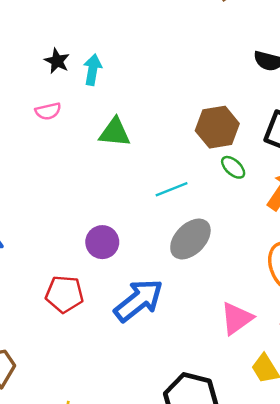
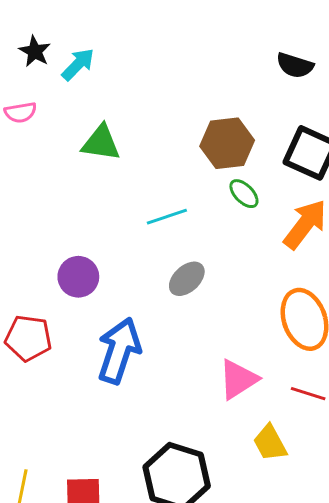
cyan arrow: (93, 70) -> (78, 64), turned 32
gray ellipse: (190, 239) -> (187, 279), size x0.7
blue arrow: (139, 300) -> (119, 351), turned -36

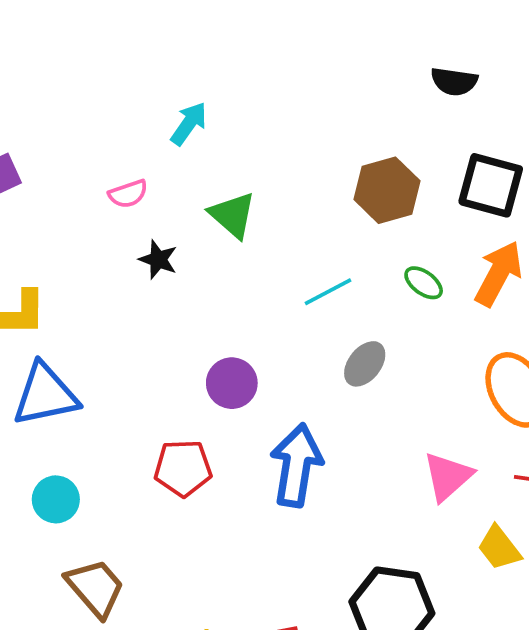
black star: (35, 51) -> (158, 260), moved
green triangle: (101, 143) -> (233, 215), turned 42
green ellipse: (244, 194) -> (424, 283), moved

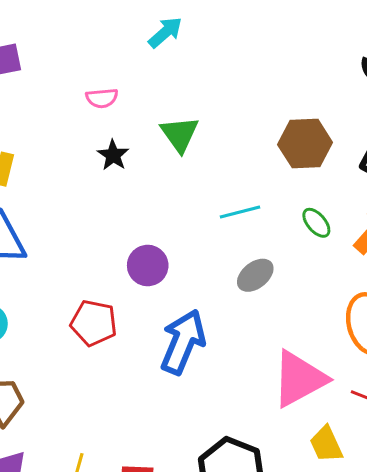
cyan arrow: (189, 124) -> (165, 32), moved
pink triangle: (448, 477) -> (299, 379), size x1.4

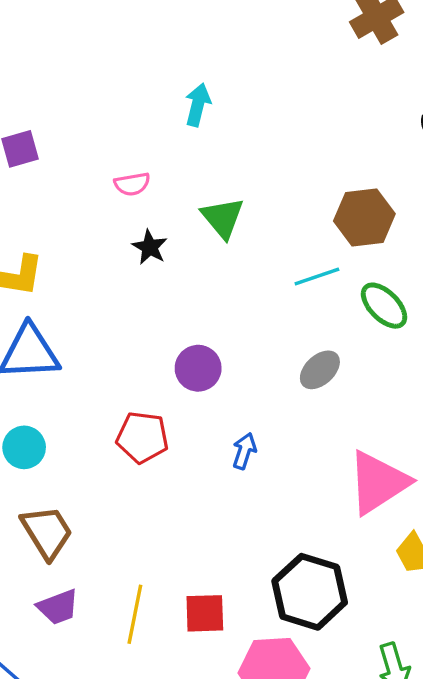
cyan arrow: (165, 32) -> (198, 105), turned -30
cyan line: (240, 212) -> (317, 277), moved
green ellipse: (316, 223) -> (384, 306), size x1.4
blue arrow: (183, 342) -> (244, 451), size x0.5

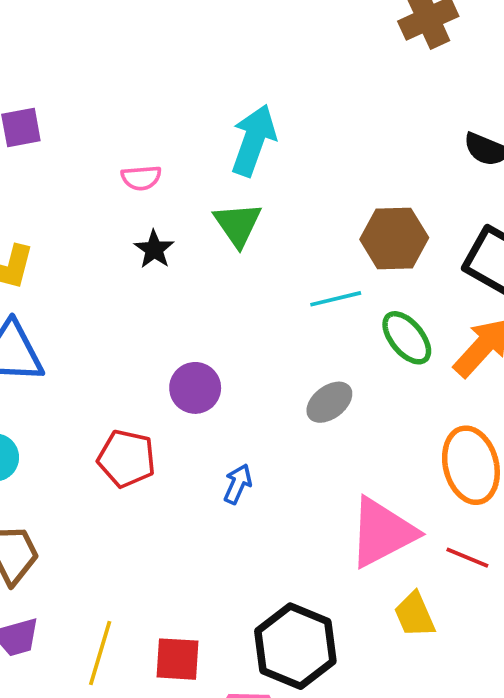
cyan arrow: (198, 105) -> (254, 140), moved, size x1.5

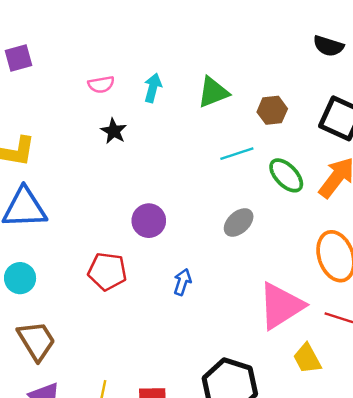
cyan arrow: (254, 140) -> (153, 88), moved, size x0.6
green triangle: (238, 224) -> (213, 92), moved, turned 48
brown hexagon: (394, 239) -> (272, 110), size x0.7

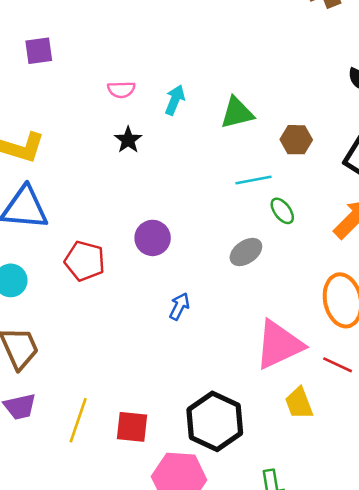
green ellipse: (286, 175) -> (282, 211), moved, size x0.7
red pentagon: (107, 271) -> (85, 261), moved

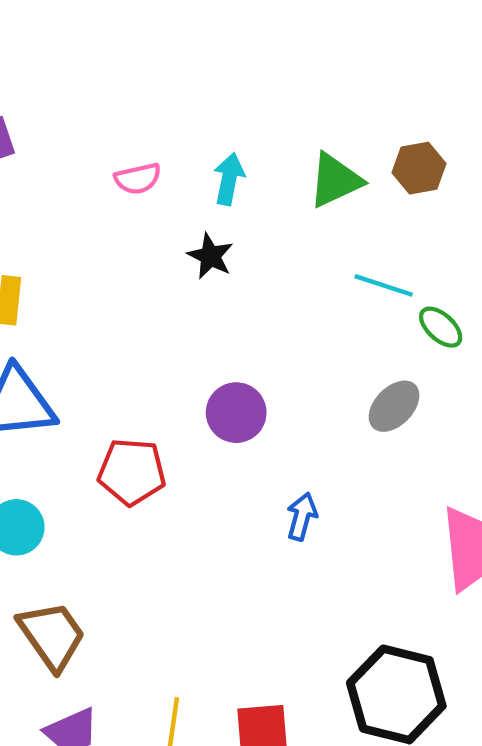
black star: (128, 140) -> (210, 256), moved
brown hexagon: (296, 140) -> (419, 168), moved
cyan line: (253, 180) -> (384, 285), turned 40

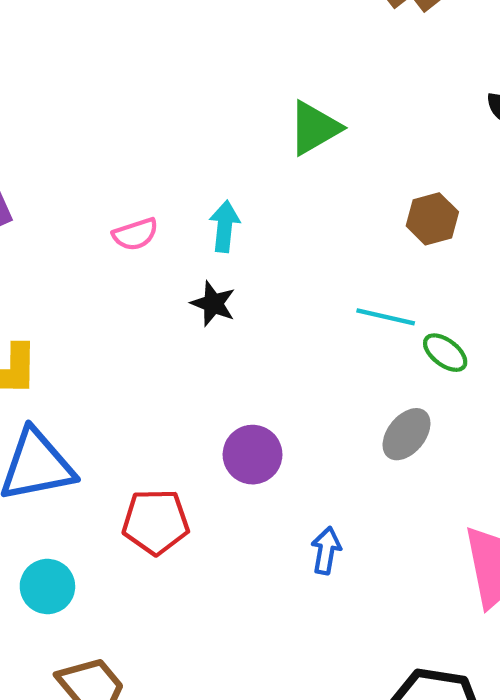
brown hexagon: (419, 168) -> (432, 219), moved
green triangle: (335, 180) -> (314, 128), moved

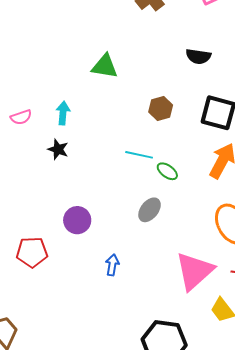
green triangle: (314, 128) -> (105, 66), turned 40

